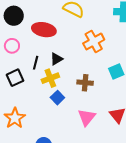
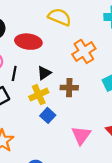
black line: (36, 63) -> (14, 73), moved
brown cross: (85, 83) -> (69, 88), moved

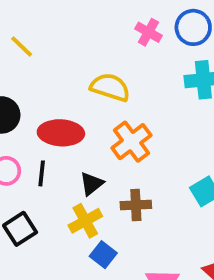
orange cross: (84, 51) -> (131, 142), moved
black line: (14, 73) -> (42, 173), moved

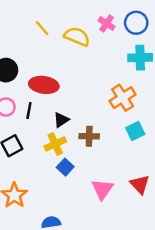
yellow line: (22, 46) -> (42, 28), moved
yellow semicircle: (110, 87) -> (77, 37), moved
orange cross: (131, 142) -> (123, 98), moved

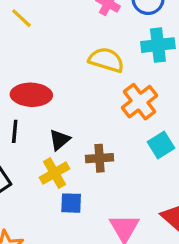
yellow semicircle: (77, 37) -> (106, 60), moved
blue square: (65, 167) -> (71, 203), turned -35

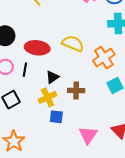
yellow semicircle: (106, 60) -> (73, 44), moved

